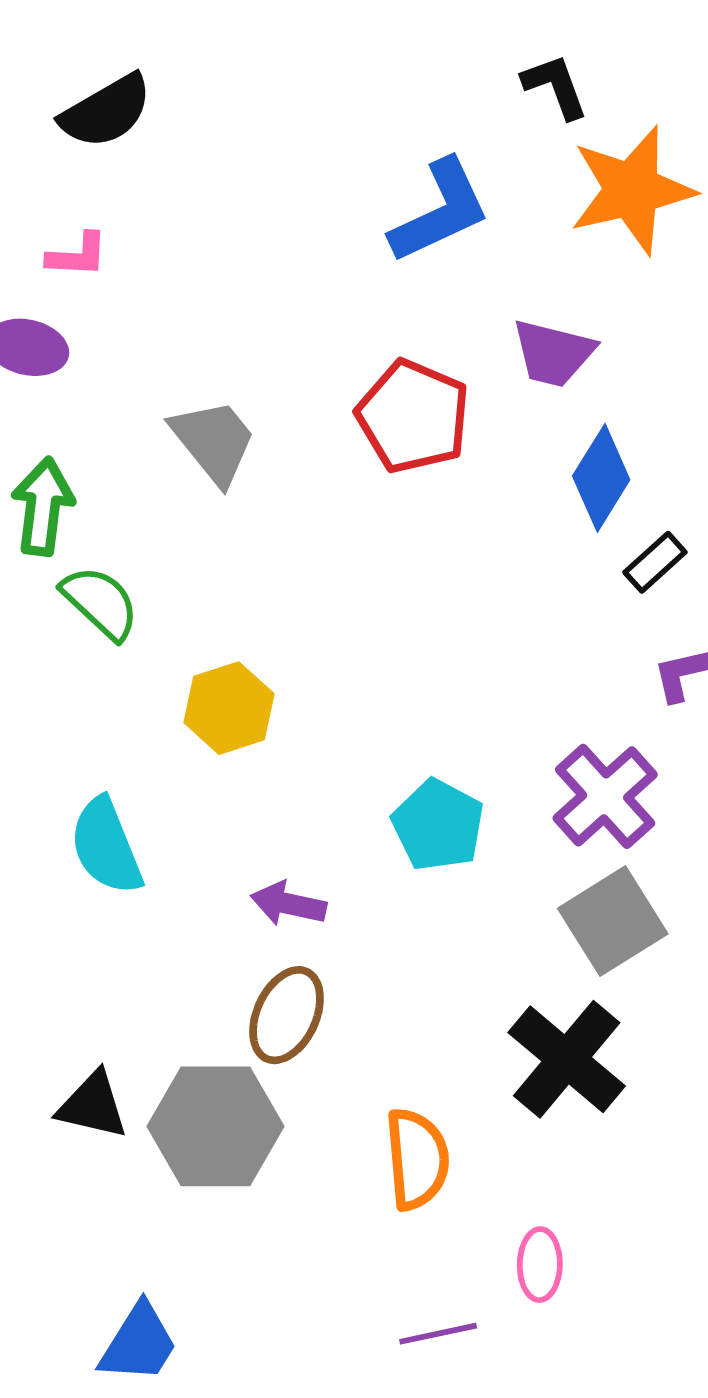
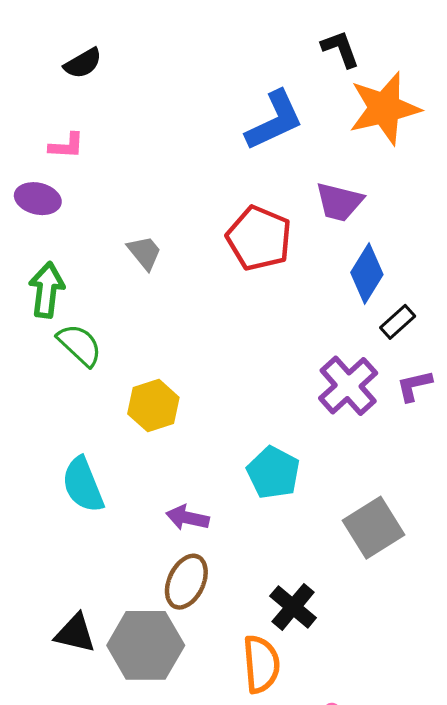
black semicircle: (106, 111) -> (83, 63), size x0.7
gray trapezoid: (214, 441) -> (145, 253), size x0.7
purple cross: (605, 796) -> (348, 386), moved
black cross: (567, 1059) -> (293, 607), moved, size x0.7

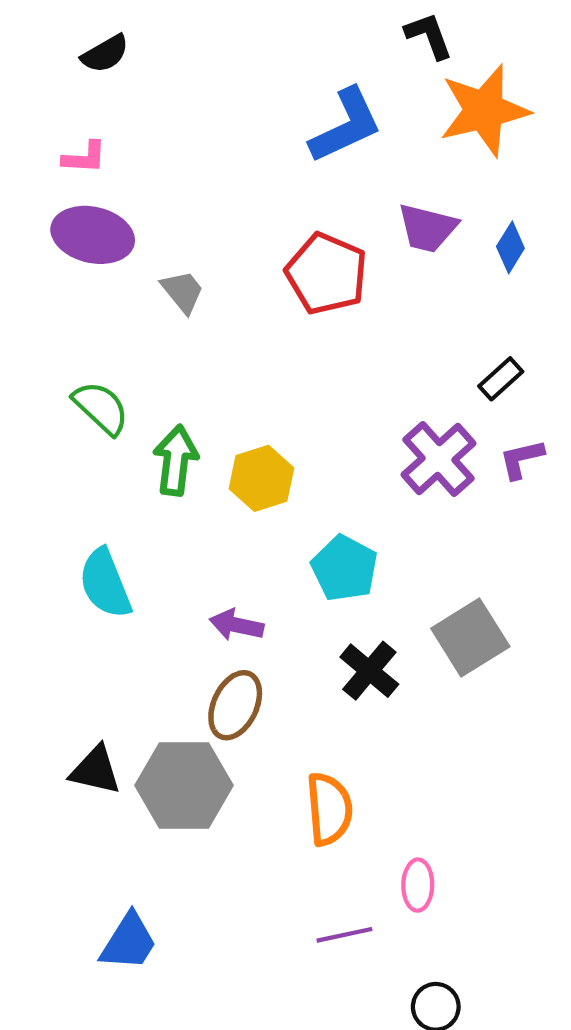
purple ellipse: (38, 199) -> (93, 235), moved, size x1.4
blue diamond: (367, 273) -> (510, 247), moved, size x0.7
green arrow: (47, 290) -> (176, 460), moved
yellow hexagon: (153, 406) -> (261, 478), moved
black cross: (293, 607) -> (369, 671), moved

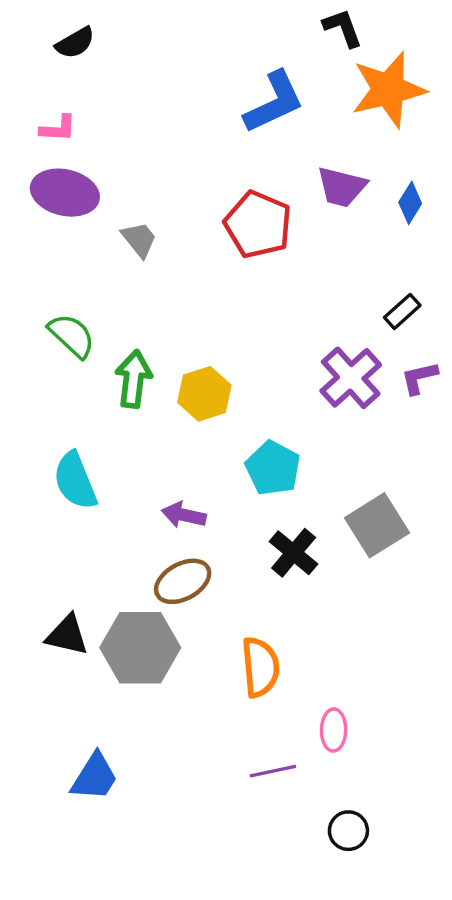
brown ellipse: (235, 705) -> (183, 581), turned 36

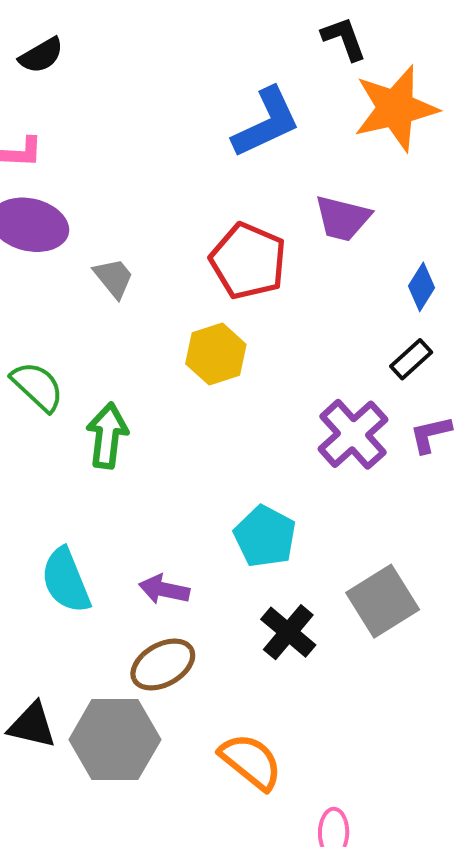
blue diamond: (410, 203) -> (421, 287), moved
yellow hexagon: (204, 394) -> (216, 354), moved
cyan semicircle: (75, 481) -> (66, 580), moved
orange semicircle: (260, 667) -> (251, 761), turned -46

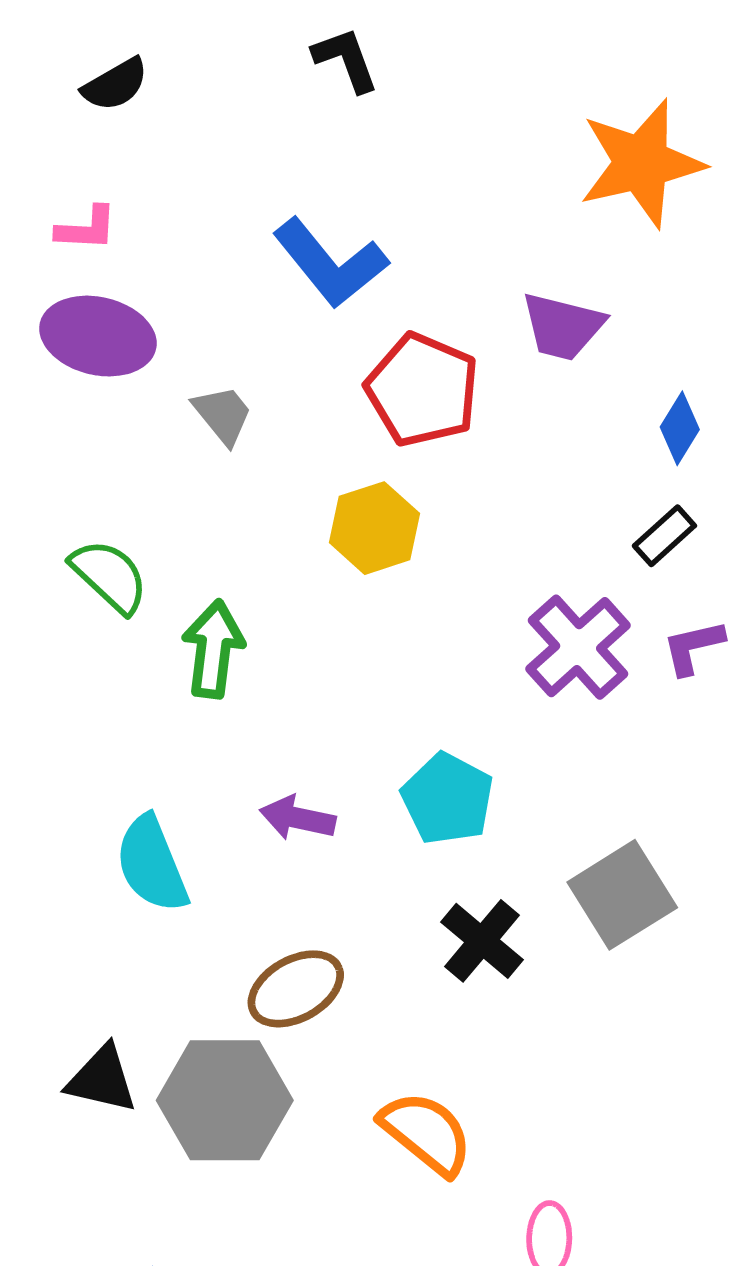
black L-shape: (344, 39) -> (346, 60), moved
blue L-shape: (266, 123) -> (330, 263), moved, turned 76
purple arrow: (164, 589) -> (298, 818), moved

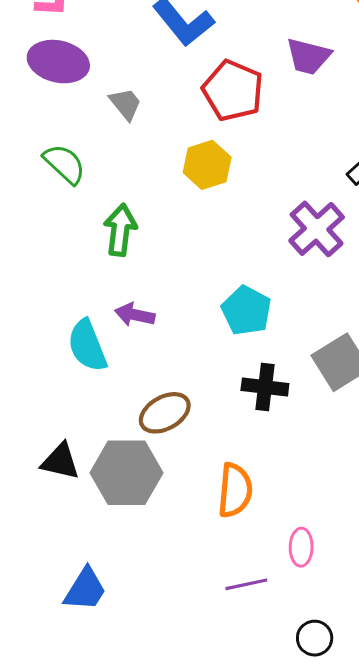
green semicircle: (109, 576) -> (65, 164), moved
purple arrow: (298, 818) -> (135, 315), moved
black cross: (482, 941) -> (265, 387), turned -33
orange semicircle: (426, 1133) -> (235, 490), turned 56

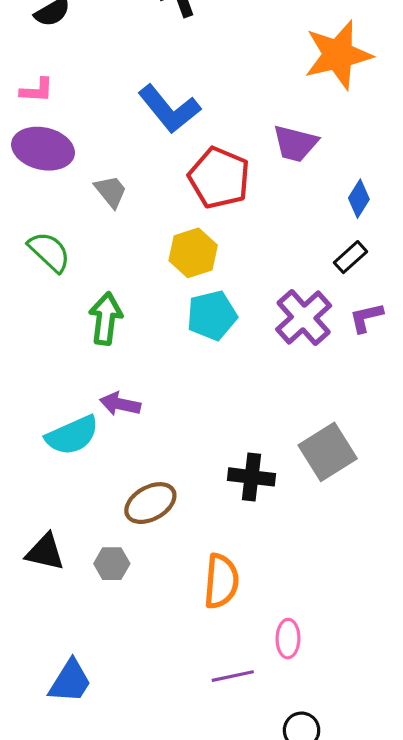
cyan pentagon: (246, 311) -> (212, 315), moved, turned 30
cyan semicircle: (87, 346) -> (72, 435), turned -92
gray hexagon: (127, 473) -> (112, 564), size x0.5

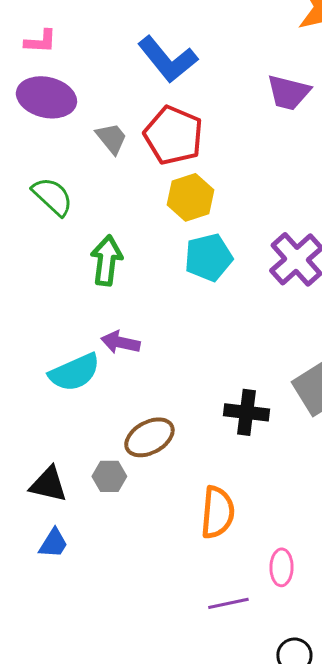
red pentagon: (219, 178) -> (173, 135), moved
gray hexagon: (112, 564) -> (109, 476), moved
blue trapezoid: (70, 681) -> (53, 543), moved, size x0.7

